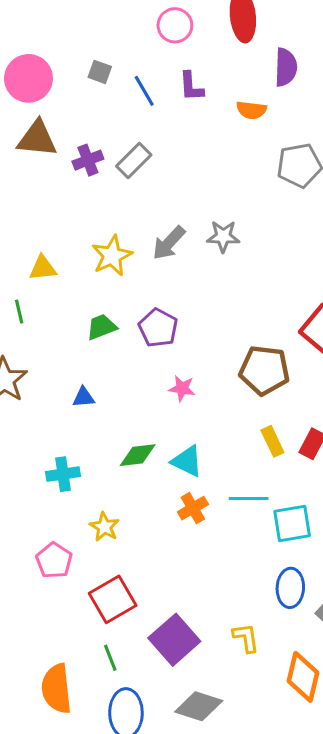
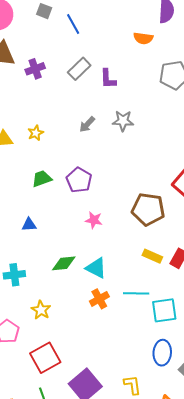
purple L-shape: (191, 87) -> (108, 79), moved
gray rectangle: (134, 160) -> (79, 69), moved
gray arrow: (169, 243) -> (87, 124), size x0.7
yellow star: (112, 256) -> (36, 133), moved, size x0.6
yellow rectangle: (272, 441) -> (152, 256), turned -42

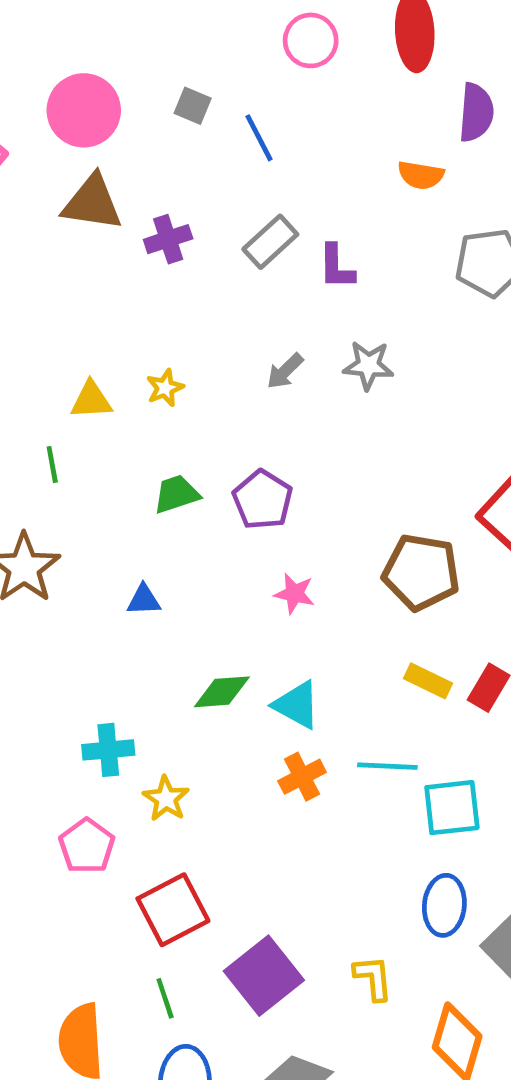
cyan cross: (14, 275) -> (108, 750), moved

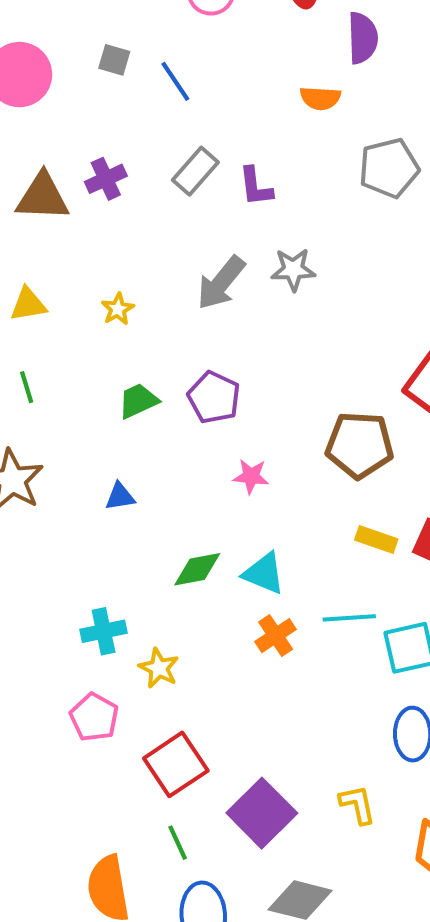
brown triangle: (92, 203) -> (43, 197), moved
gray arrow: (285, 371) -> (221, 283), size x1.6
yellow triangle: (91, 400) -> (28, 304), moved

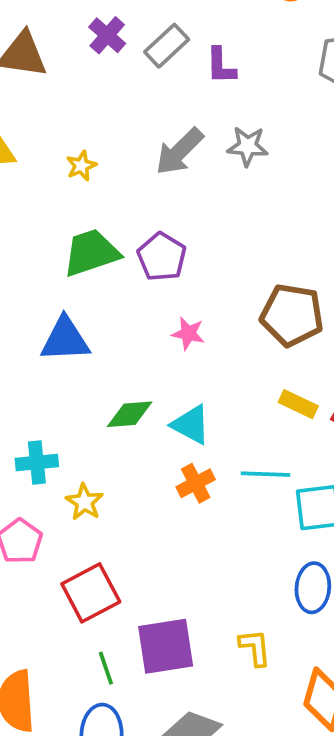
purple cross: (106, 179) -> (107, 35), moved, turned -30
green trapezoid: (138, 401) -> (91, 253), size x1.5
blue triangle: (120, 497) -> (65, 339), size x1.8
purple square: (262, 813) -> (166, 646), turned 30
green line: (178, 843) -> (106, 668), moved

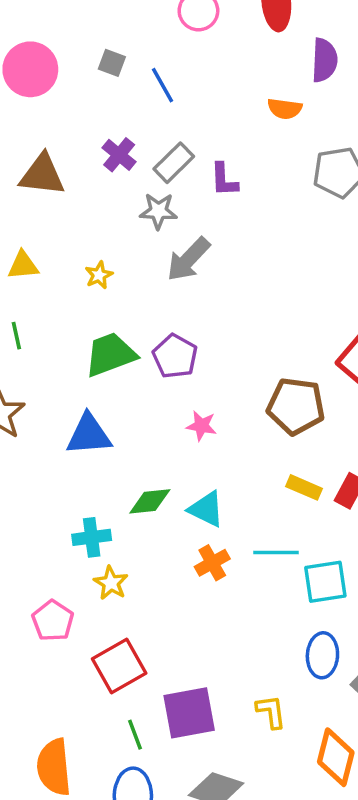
gray star: (248, 146) -> (158, 211), moved
cyan cross: (37, 462) -> (92, 537), moved

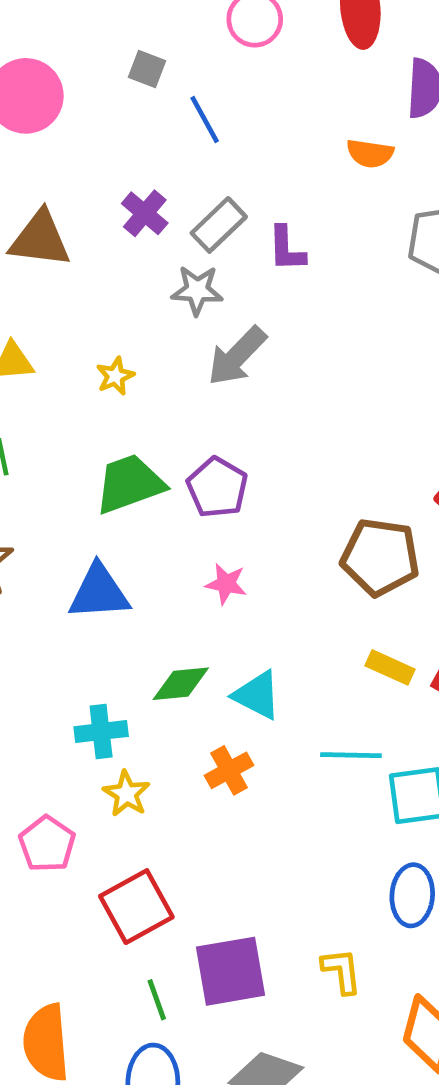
gray square: (112, 63) -> (147, 69), moved
pink star: (201, 426) -> (226, 584), moved
orange cross: (212, 563) -> (229, 770), moved

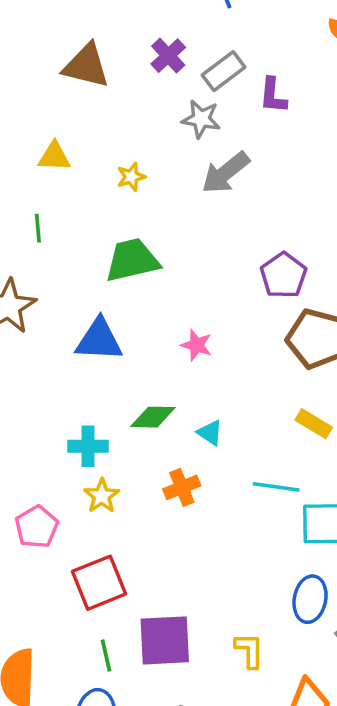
purple pentagon: (217, 487) -> (284, 275), moved
cyan triangle: (257, 695) -> (210, 433), size x0.7

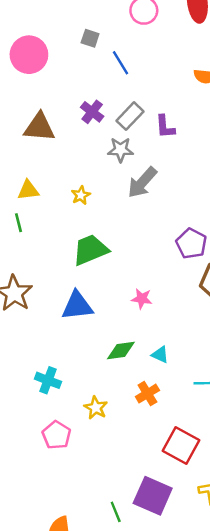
green line: (38, 228) -> (18, 223), moved
cyan cross: (88, 446) -> (48, 380), moved, turned 30
red square: (99, 583) -> (181, 445), moved, turned -30
purple square: (165, 640) -> (153, 496), turned 36

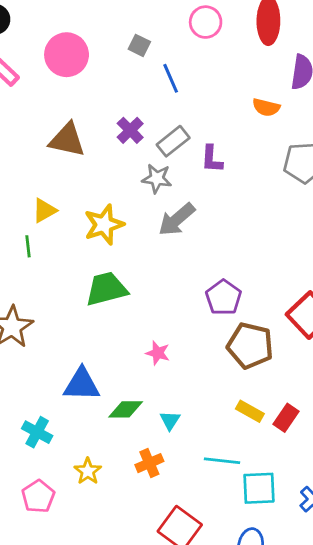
yellow triangle: (28, 190) -> (44, 210), turned -30
yellow star: (81, 195) -> (104, 225), size x1.8
blue triangle: (77, 306) -> (82, 384), moved
cyan triangle: (160, 355) -> (170, 420), turned 30

